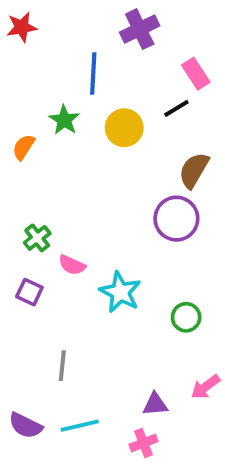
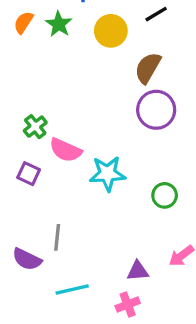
orange semicircle: (24, 147) -> (24, 22), moved
brown semicircle: (194, 170) -> (148, 68), moved
pink semicircle: (72, 265) -> (65, 150), size x1.4
cyan star: (120, 292) -> (107, 174), turned -30
purple semicircle: (26, 426) -> (27, 259), moved

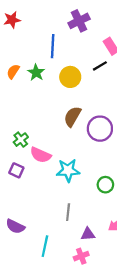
brown semicircle: (148, 68) -> (72, 117), moved
gray line: (57, 237) -> (68, 212), moved
cyan line: (72, 289) -> (45, 246), turned -65

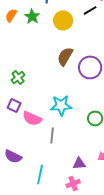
pink semicircle: (41, 155) -> (32, 118), moved
gray line: (68, 212) -> (52, 135), moved

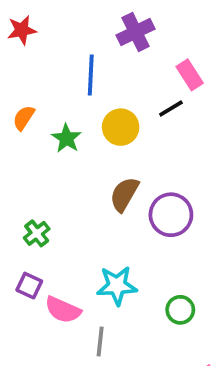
green star: (32, 16) -> (67, 138), moved

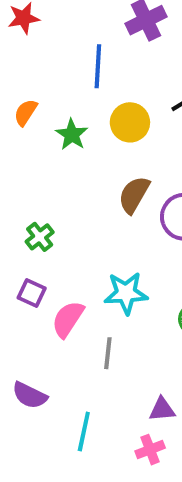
pink semicircle: (63, 310) -> (68, 319), turned 99

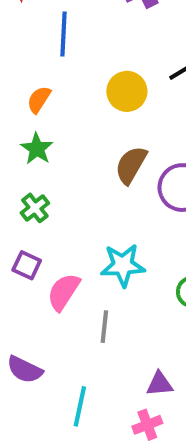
blue line: (98, 66) -> (63, 34), moved
orange semicircle: (26, 112) -> (39, 100), moved
green star: (72, 134) -> (37, 149), moved

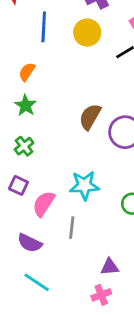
yellow circle: (127, 91) -> (87, 33), moved
purple semicircle: (25, 370) -> (30, 243), moved
cyan line: (80, 406) -> (37, 282), moved, turned -68

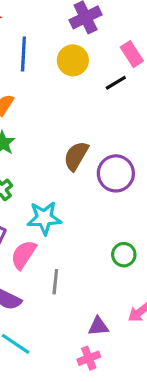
cyan star: (84, 185) -> (44, 218), moved

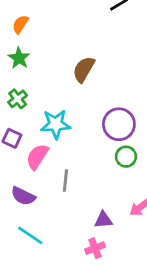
purple circle: (116, 173) -> (119, 124), moved

